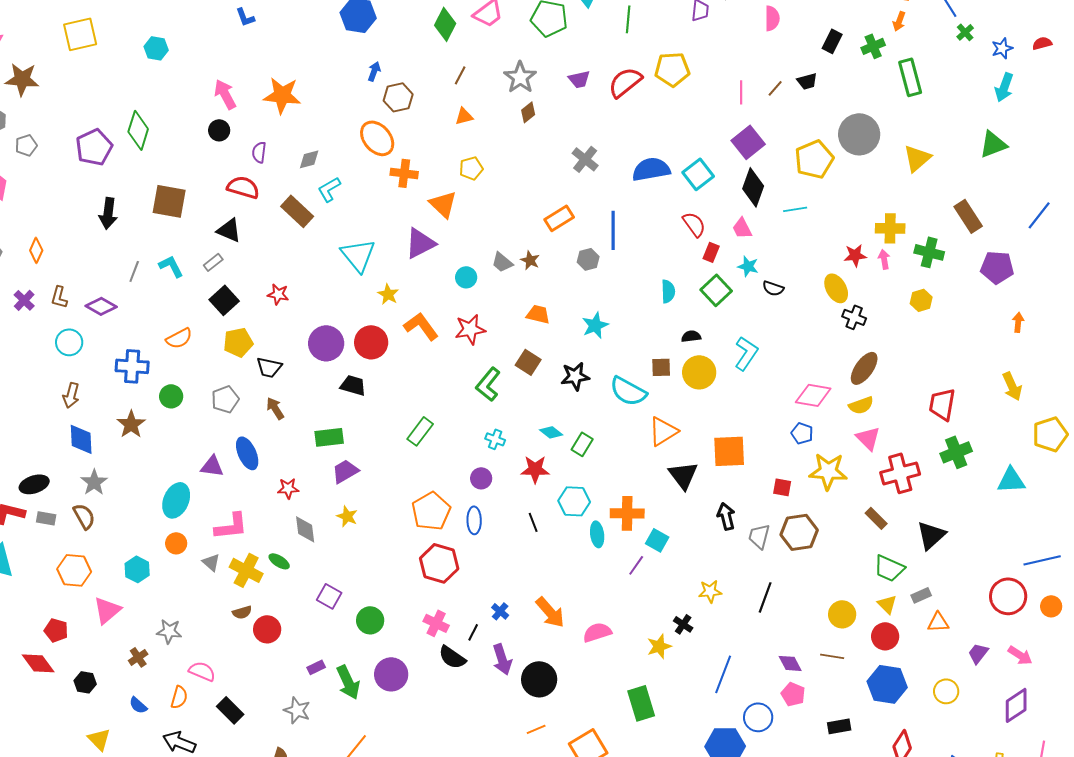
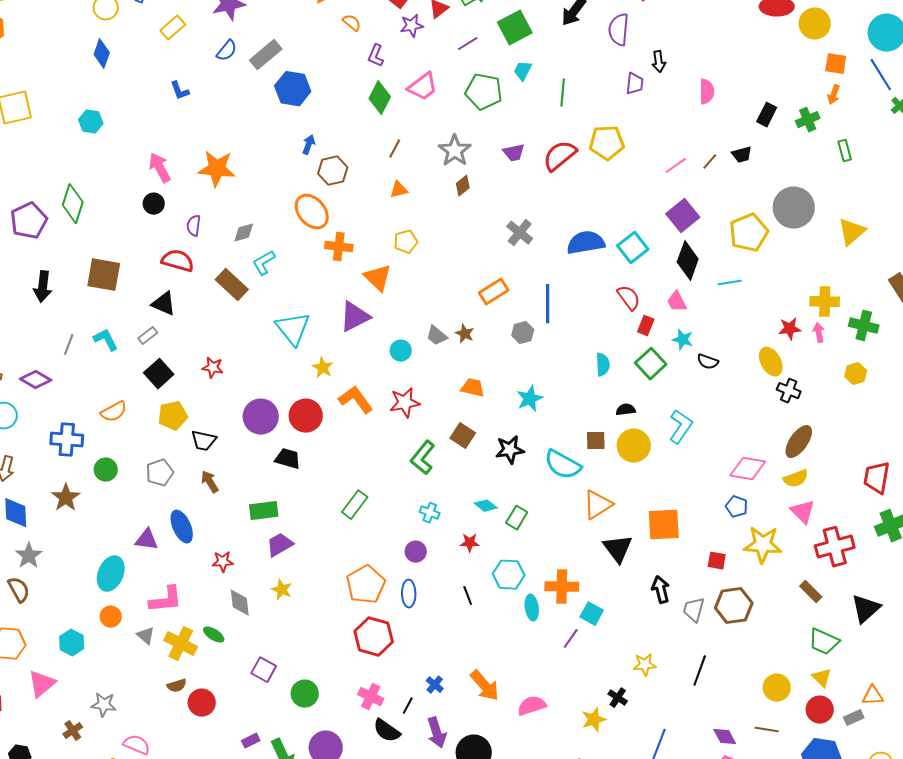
green rectangle: (910, 77) -> (845, 151), size x0.6
pink line: (741, 92) -> (676, 166), turned 55
red star: (535, 469) -> (470, 543), size x0.7
gray rectangle: (921, 595) -> (854, 718), moved

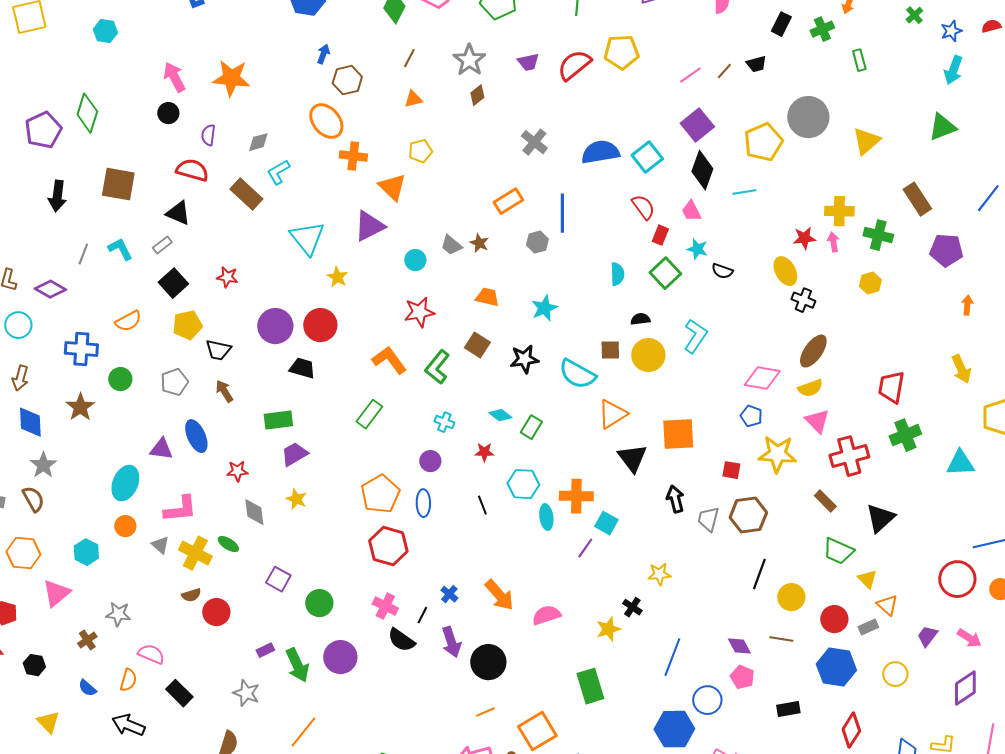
orange L-shape: (356, 400) -> (389, 360), moved
black line: (700, 671) -> (759, 574), moved
yellow triangle: (822, 678) -> (867, 579), moved
orange triangle: (873, 696) -> (887, 605), turned 45

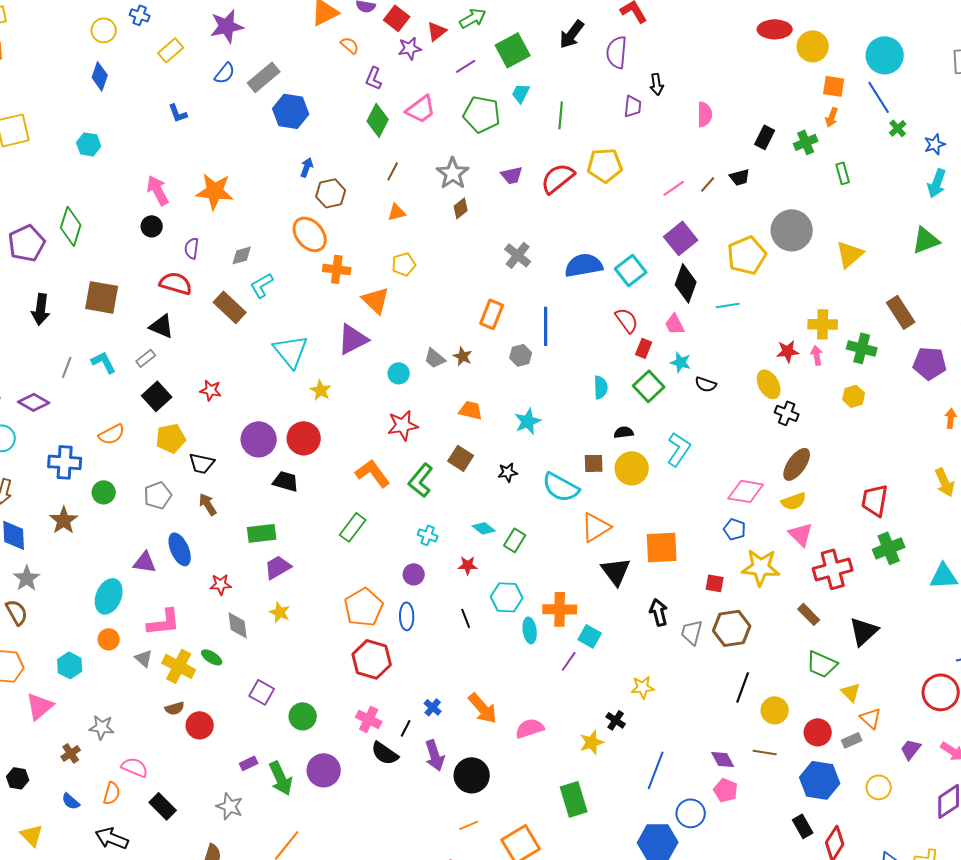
orange rectangle: (508, 201) -> (492, 314), turned -36
black star: (524, 359) -> (508, 472), size x0.7
black rectangle: (788, 709) -> (803, 826), moved, turned 70

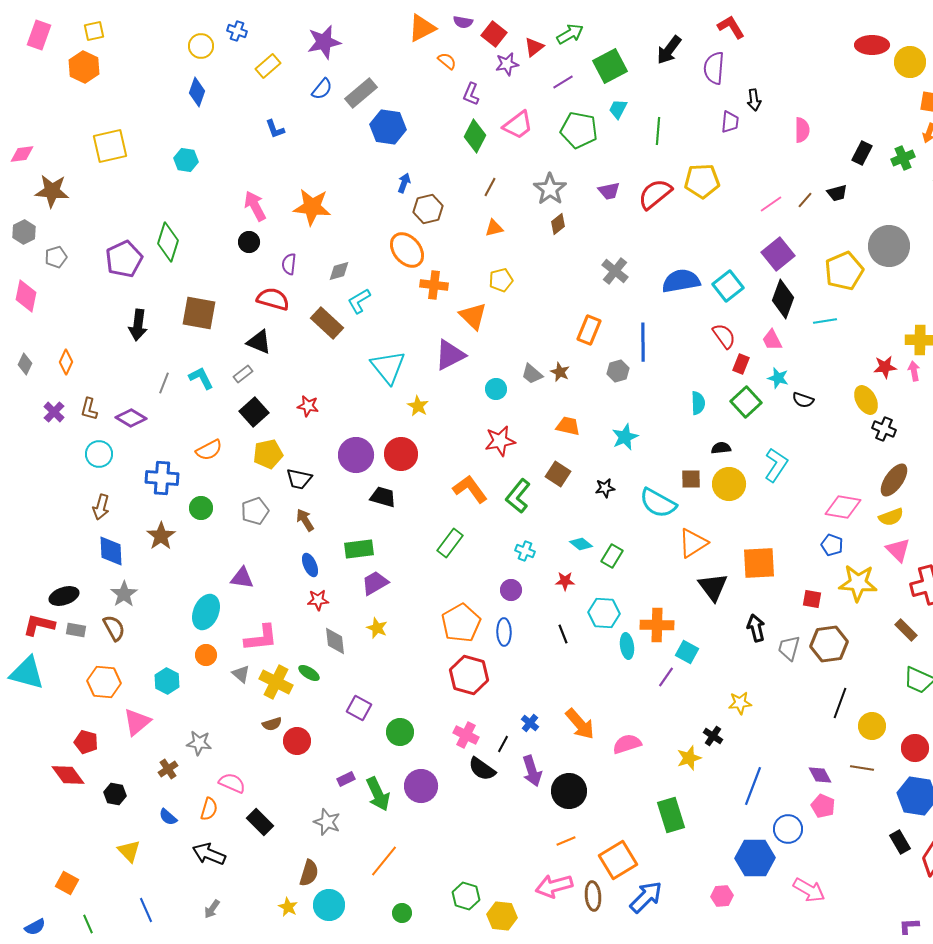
blue ellipse: (180, 549) -> (310, 565), moved, size x0.7

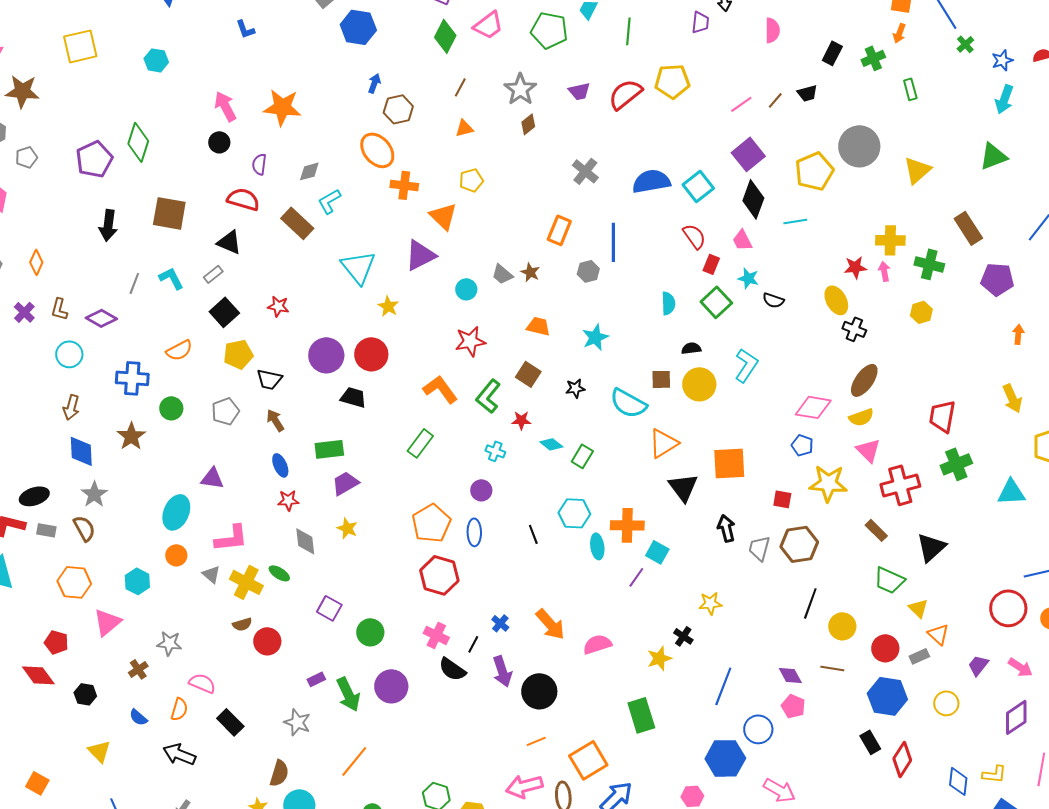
red star: (565, 581) -> (521, 420), moved

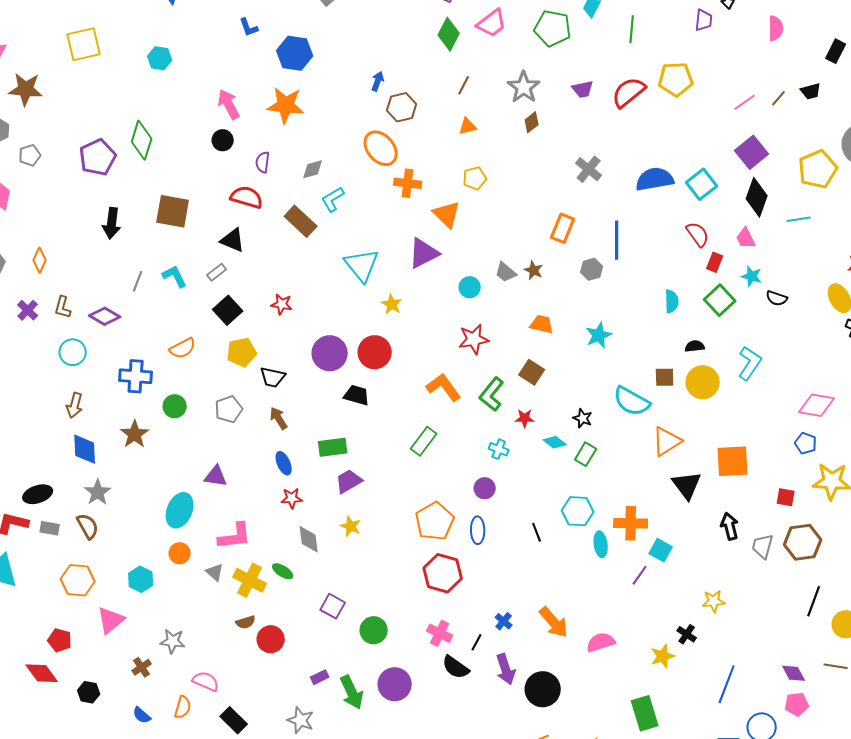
blue hexagon: (358, 27) -> (295, 53), moved
black star: (575, 388) -> (583, 418), moved, turned 30
pink pentagon: (793, 706) -> (797, 704), turned -30

